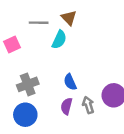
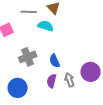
cyan semicircle: (59, 40) -> (46, 26), turned -98
gray cross: (28, 84) -> (28, 57), moved

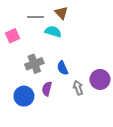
purple semicircle: (52, 81) -> (47, 89), moved

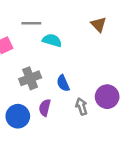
brown triangle: (61, 13) -> (99, 24), moved

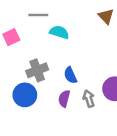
purple semicircle: (45, 108) -> (64, 99), moved
blue circle: (18, 116) -> (25, 95), moved

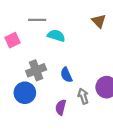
purple semicircle: (64, 99) -> (61, 107), moved

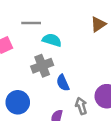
brown triangle: (99, 21) -> (98, 24), turned 40
gray cross: (36, 70) -> (42, 66), moved

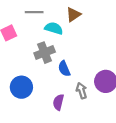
brown triangle: (98, 24) -> (73, 14), moved

